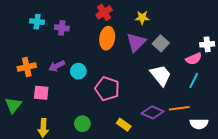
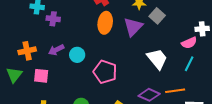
purple cross: (62, 28) -> (53, 19), moved
gray square: (161, 43) -> (157, 16), moved
green triangle: (13, 105) -> (14, 75), moved

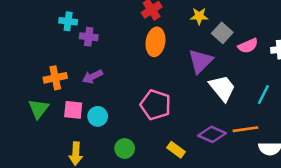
purple triangle: (133, 27) -> (200, 61), moved
pink semicircle: (189, 43) -> (248, 46), moved
cyan circle: (77, 55) -> (98, 116), moved

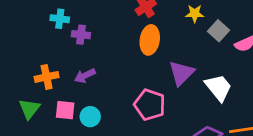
purple triangle: (200, 61) -> (181, 73), moved

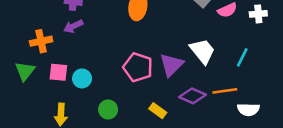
purple triangle: (181, 73) -> (171, 65), moved
purple arrow: (85, 76) -> (73, 26), moved

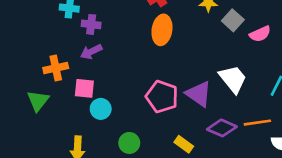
purple triangle: (171, 65) -> (199, 94), turned -40
pink square: (58, 72) -> (84, 88), moved

